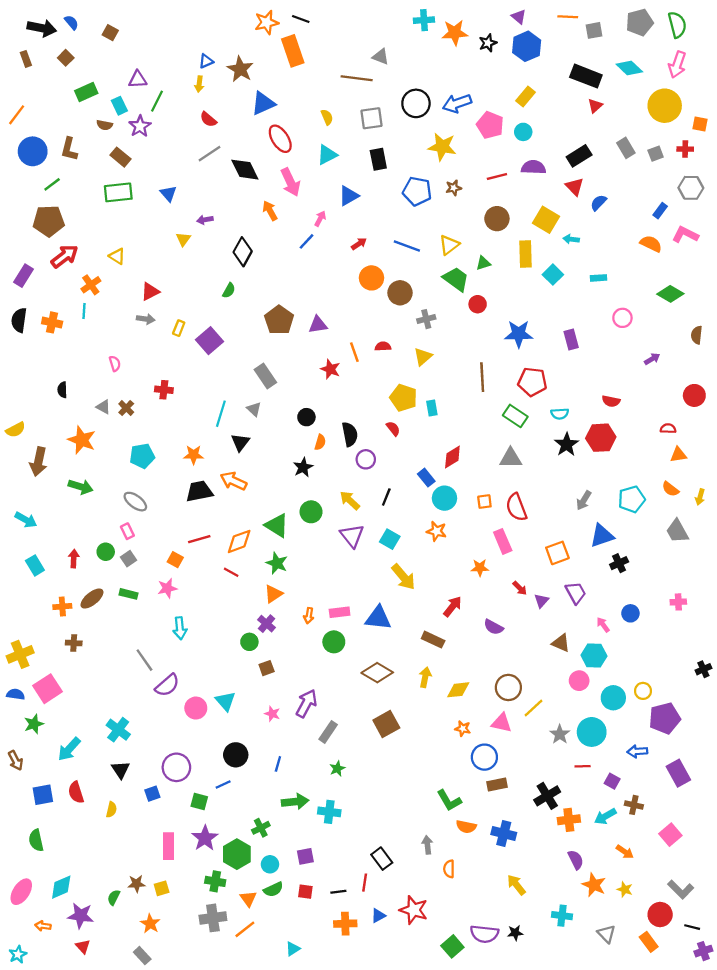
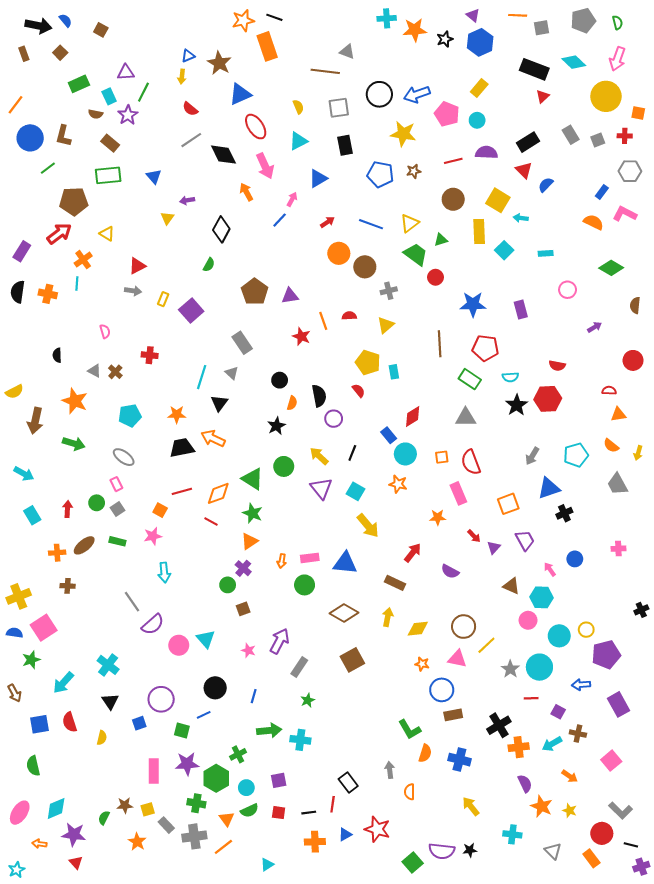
green semicircle: (677, 25) -> (617, 23), size x0.6
brown pentagon: (49, 221) -> (74, 201), moved
orange semicircle: (466, 827) -> (425, 753), turned -84
purple star: (205, 838) -> (187, 764), turned 30
gray rectangle: (142, 956) -> (166, 825), moved

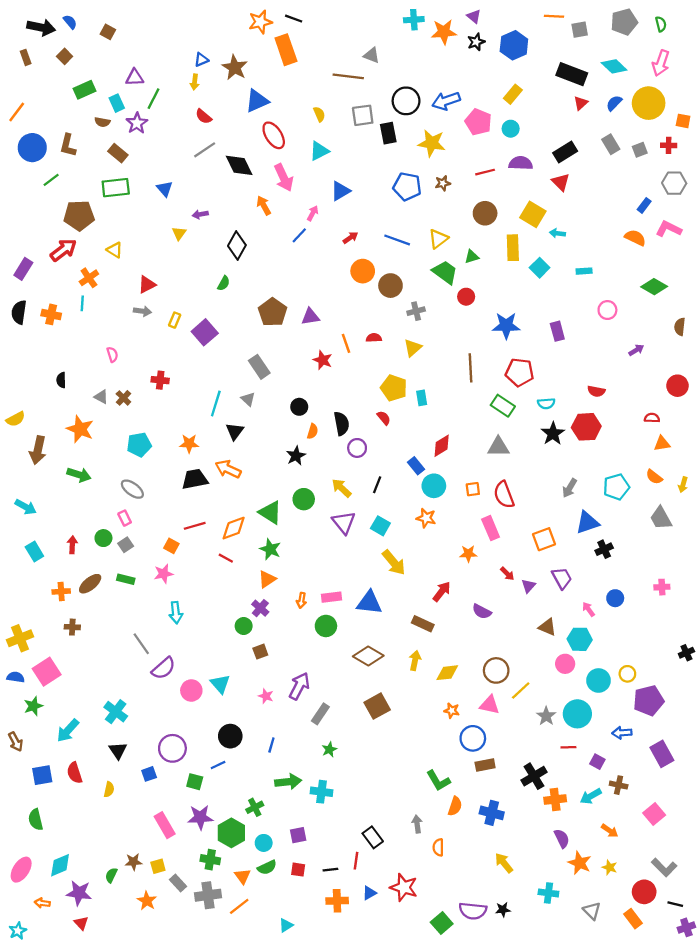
purple triangle: (473, 15) -> (474, 16), moved
black rectangle: (345, 145) -> (388, 133), moved
blue semicircle: (546, 185) -> (614, 103), moved
pink rectangle: (154, 771) -> (165, 825), turned -30

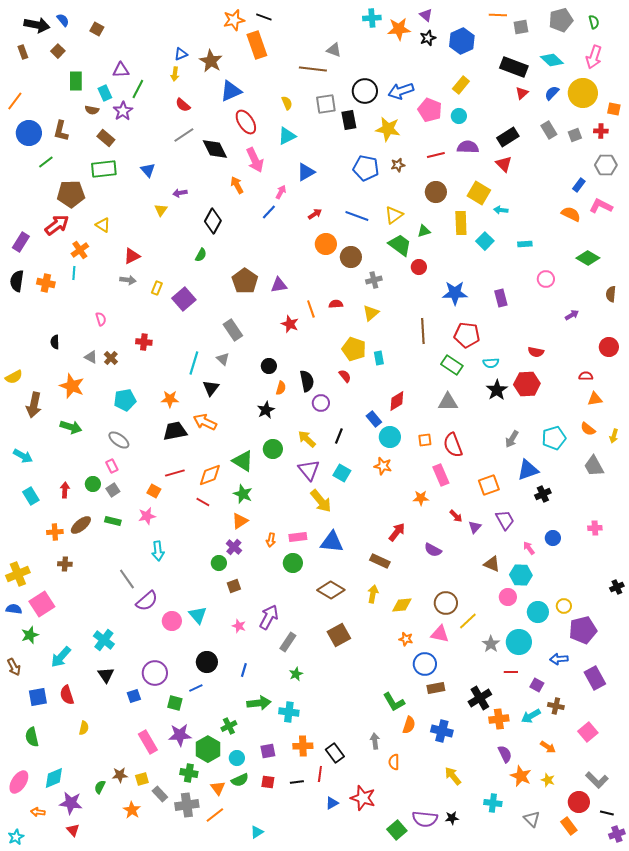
green rectangle: (85, 90) -> (76, 81), turned -66
yellow arrow: (394, 563) -> (321, 501), moved
yellow semicircle: (109, 790) -> (84, 728), moved
orange cross: (337, 901) -> (303, 746), moved

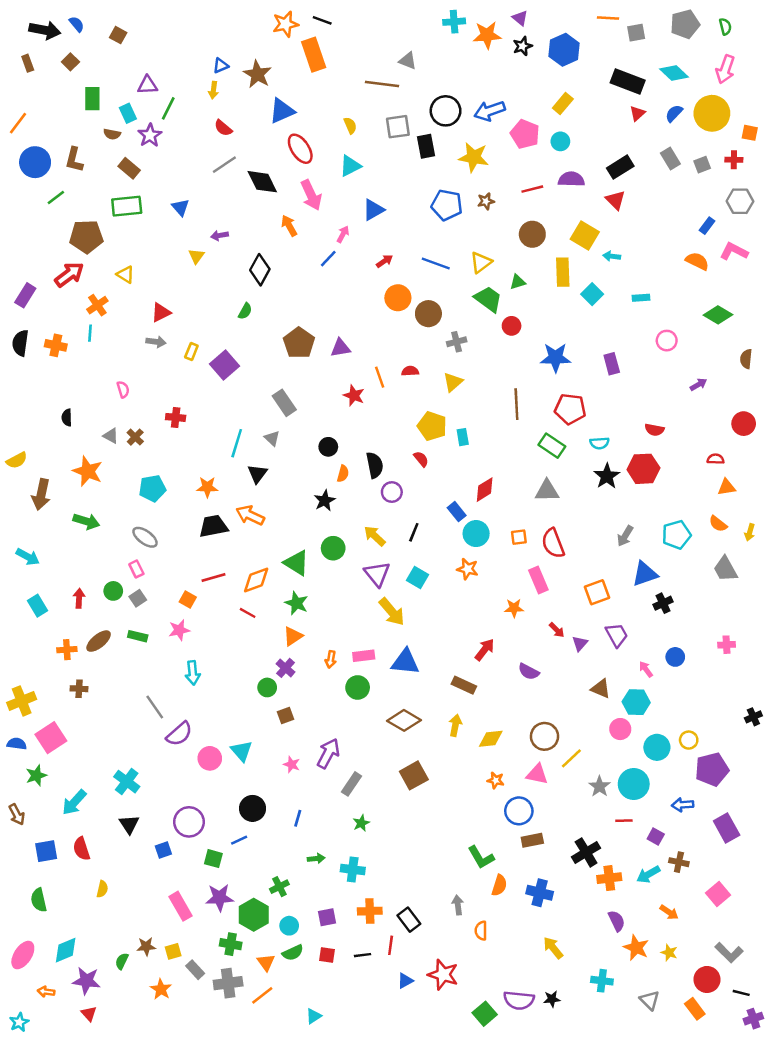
green arrow: (259, 703) -> (316, 859), size x0.6

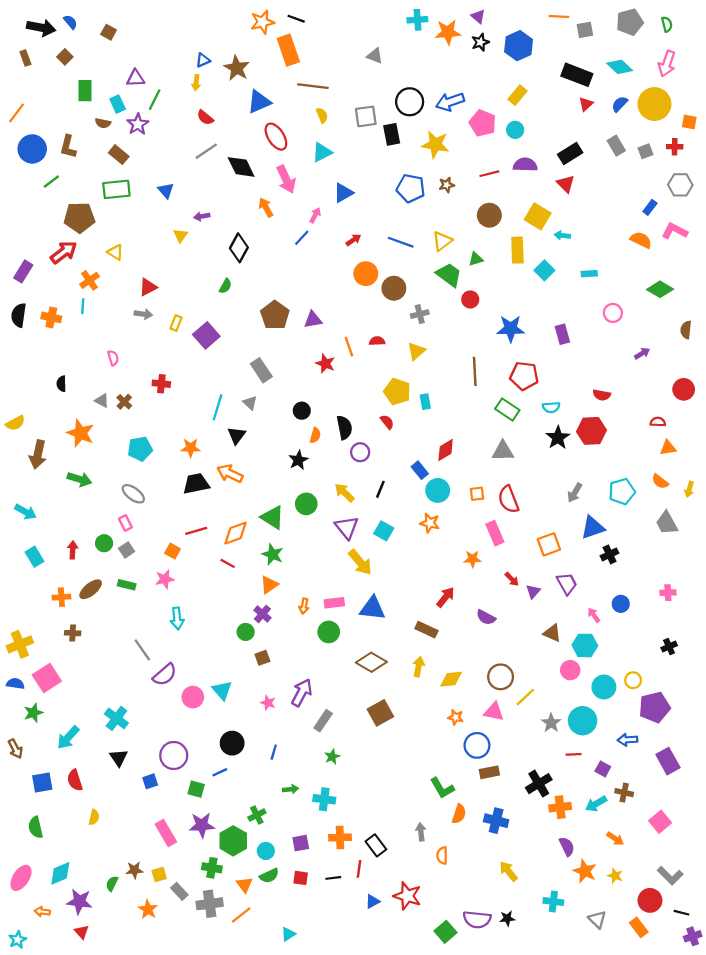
brown line: (382, 84) -> (313, 86), moved
black cross: (753, 717) -> (669, 647), moved

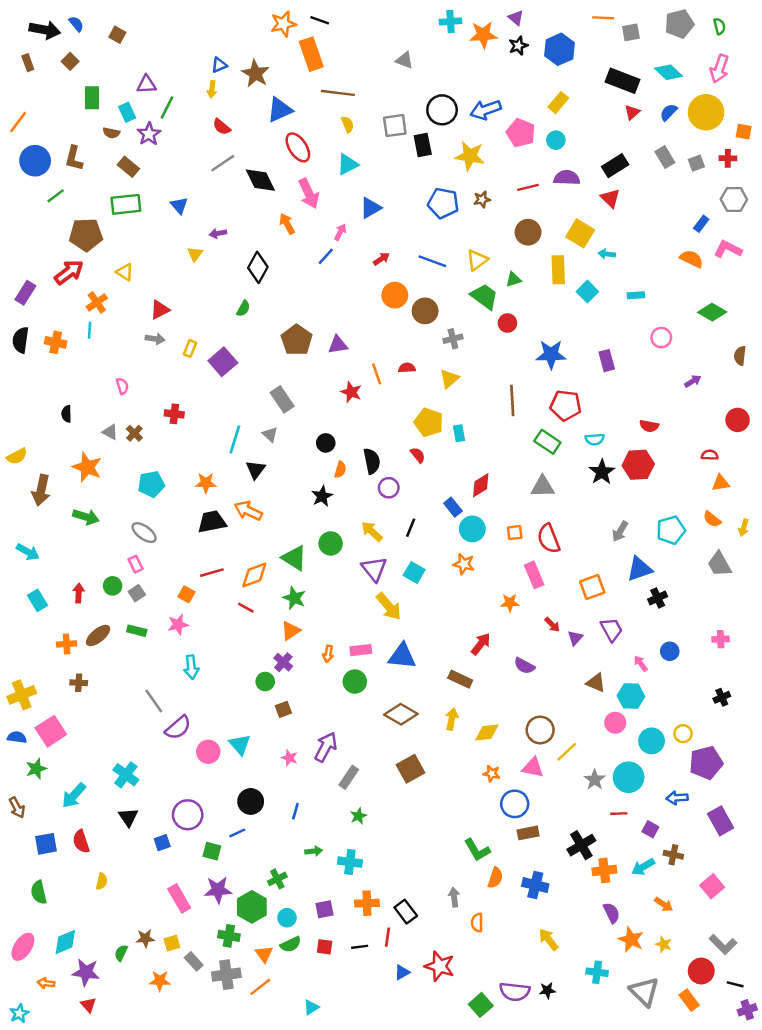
orange star: (148, 909) -> (160, 981), turned -30
gray triangle: (597, 919) -> (644, 992), size x1.5

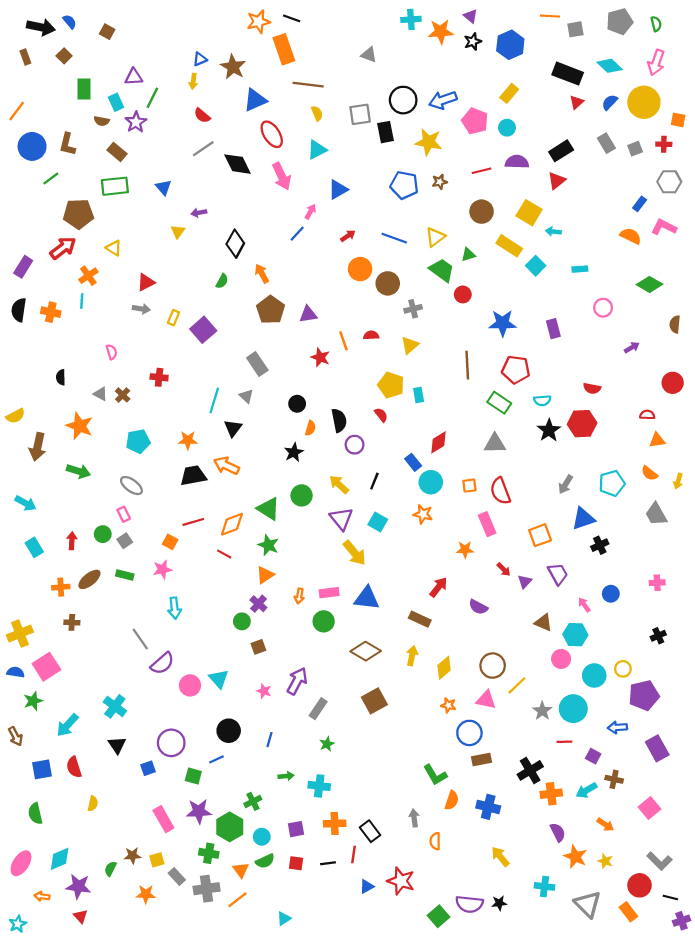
red triangle: (610, 198) -> (557, 181), turned 36
orange arrow: (287, 224) -> (262, 273), moved
yellow rectangle: (558, 270) -> (509, 246), turned -55
yellow diamond: (487, 732) -> (444, 668), turned -35

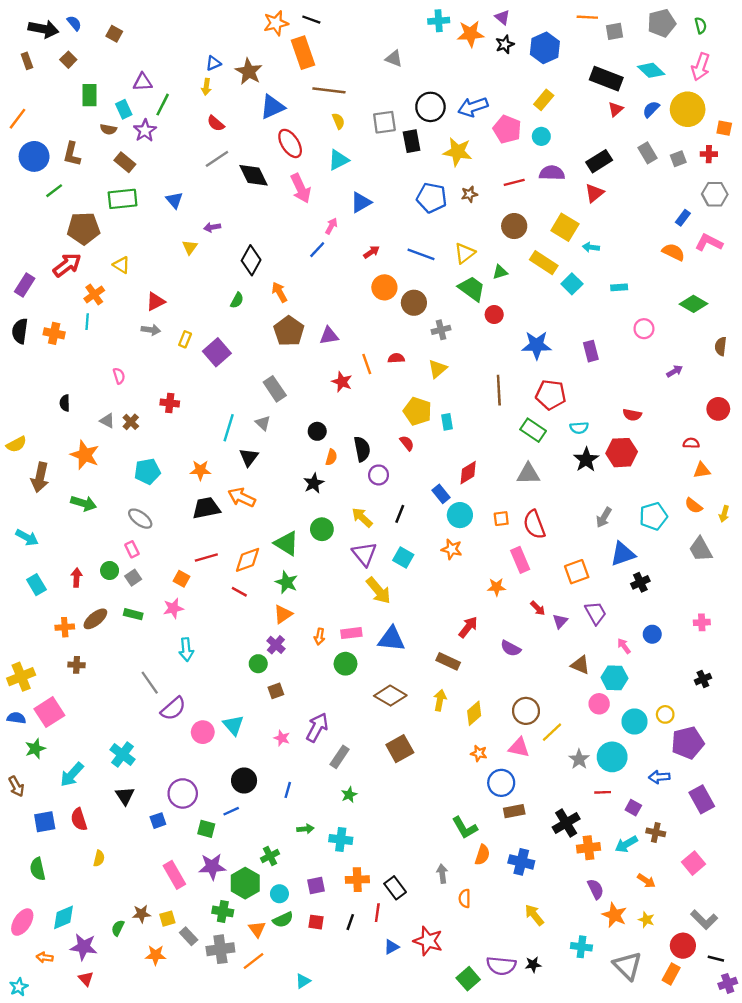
black line: (328, 863) -> (350, 922), turned -64
orange rectangle: (628, 912) -> (671, 974), turned 66

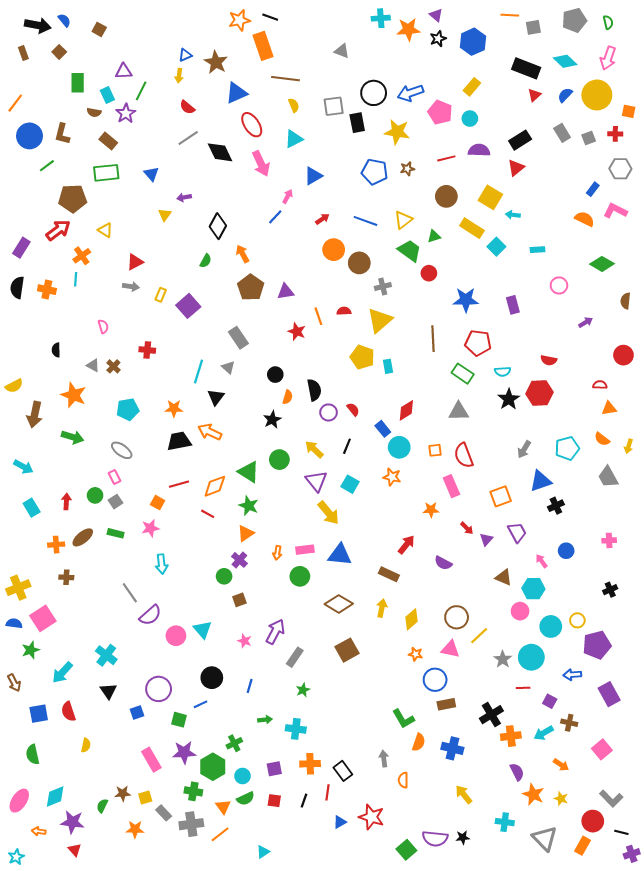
yellow triangle: (438, 369) -> (380, 320), size x1.5
red semicircle: (407, 443) -> (353, 409), moved

